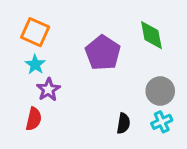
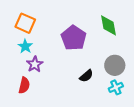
black semicircle: (123, 123) -> (86, 76), moved, turned 40

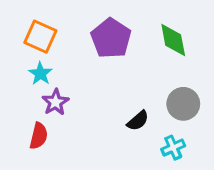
purple pentagon: (74, 38) -> (111, 38), moved
cyan cross: (116, 87) -> (173, 148), moved

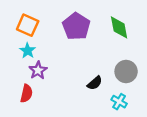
cyan cross: (173, 148) -> (119, 102), turned -35

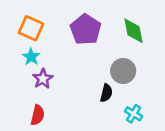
gray circle: (126, 71) -> (123, 71), moved
black semicircle: (95, 83) -> (106, 93), turned -35
red semicircle: (26, 93) -> (38, 115), moved

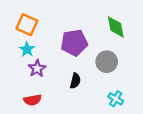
purple pentagon: (86, 29) -> (74, 43), moved, turned 30
black semicircle: (106, 93) -> (75, 81), moved
red semicircle: (38, 115) -> (33, 100), turned 66

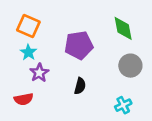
gray circle: (107, 62) -> (130, 66), moved
cyan cross: (116, 99) -> (123, 105), turned 32
red semicircle: (33, 100) -> (24, 99), moved

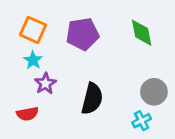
purple pentagon: (79, 45) -> (82, 34), moved
gray circle: (130, 66) -> (154, 92), moved
black semicircle: (80, 86) -> (92, 99), size x1.6

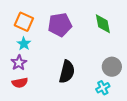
purple star: (45, 84) -> (19, 63), moved

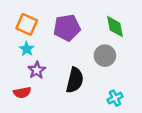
purple star: (19, 63) -> (37, 70), moved
gray circle: (112, 67) -> (105, 56), moved

